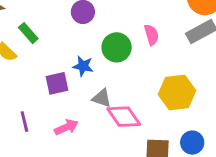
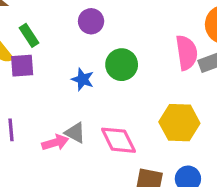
pink semicircle: (151, 35) -> (187, 53), moved, size x1.5
purple square: (57, 83) -> (22, 66), moved
gray triangle: (102, 98) -> (75, 133), moved

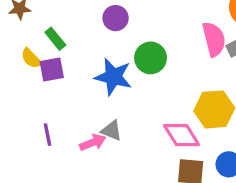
blue star: (83, 79) -> (113, 77), size x1.6
pink diamond: (118, 140) -> (182, 135), moved

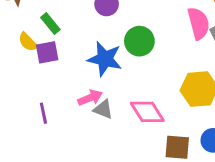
pink diamond: (182, 135) -> (147, 112), moved
pink arrow: (93, 142) -> (90, 98), moved

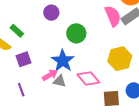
purple square: (47, 52) -> (23, 59), moved
blue star: (105, 59) -> (63, 61), moved, turned 30

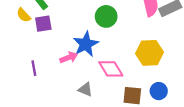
purple square: (23, 59) -> (43, 24), moved
gray triangle: (60, 81) -> (85, 89), moved

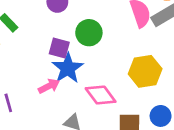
purple square: (43, 24) -> (59, 48), moved, turned 30

